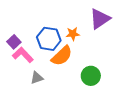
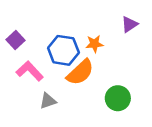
purple triangle: (100, 19) -> (129, 24), size x0.6
purple square: (14, 42) -> (15, 40), moved

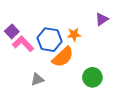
pink L-shape: (30, 71) -> (23, 44), moved

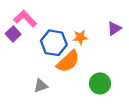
purple triangle: (102, 19) -> (114, 29), moved
pink L-shape: (23, 44) -> (25, 19), moved

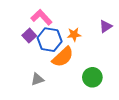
pink L-shape: (25, 19) -> (41, 17), moved
purple square: (13, 34) -> (29, 36), moved

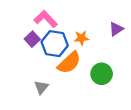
green circle: (92, 77) -> (102, 74), moved
gray triangle: (37, 79) -> (41, 87), turned -32

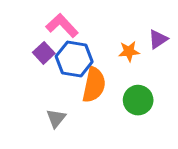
orange star: (81, 38) -> (129, 51), moved
orange semicircle: (69, 63) -> (94, 85), turned -35

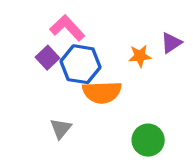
orange semicircle: (94, 85) -> (102, 92), turned 76
green circle: (138, 100) -> (148, 140), moved

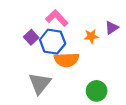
pink L-shape: (67, 28) -> (57, 18), moved
gray triangle: (61, 129) -> (40, 83), size x1.6

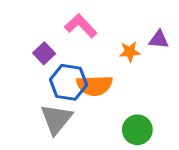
purple triangle: (112, 28) -> (159, 40), turned 40
blue hexagon: (53, 42) -> (69, 82), moved

